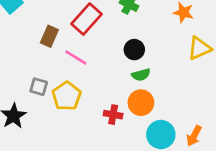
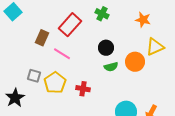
orange circle: (141, 103) -> (135, 62), moved
red cross: (113, 115) -> (83, 89), moved

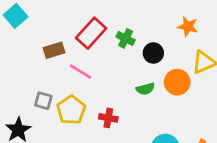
green cross: (102, 14) -> (126, 38), moved
brown rectangle: (42, 38) -> (54, 50), turned 49
black circle: (106, 48) -> (153, 53), moved

